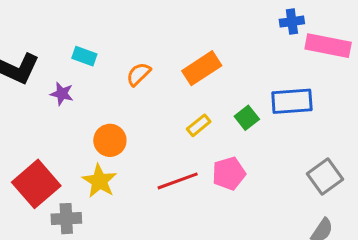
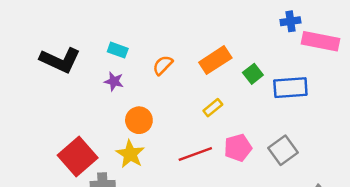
purple star: (62, 94) -> (114, 81), moved
green square: (247, 118) -> (253, 74), moved
gray square: (325, 176) -> (283, 150), moved

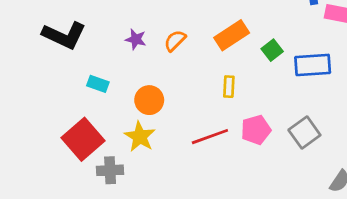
cyan rectangle: (118, 50) -> (98, 84), moved
purple star: (114, 81) -> (136, 39), moved
yellow rectangle: (213, 108) -> (229, 87), turned -48

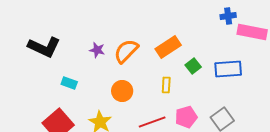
orange semicircle: (175, 41) -> (126, 51), size x1.5
green square: (272, 50) -> (193, 66), moved
orange circle: (149, 100) -> (122, 91), moved

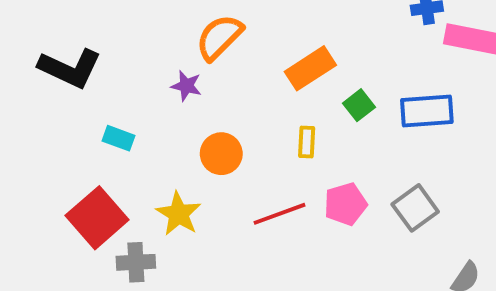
purple star: (97, 50) -> (186, 86), moved
orange semicircle: (126, 51) -> (219, 37), moved

